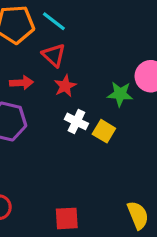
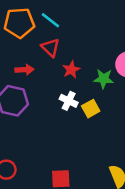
red star: (65, 86) -> (71, 70), moved
yellow square: (104, 131) -> (91, 109), turned 30

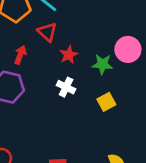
red arrow: (24, 70) -> (20, 55), turned -66
yellow square: (91, 109) -> (106, 102), moved

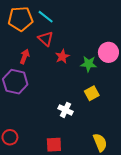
white cross: (66, 87) -> (65, 110), moved

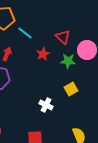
cyan line: (46, 17) -> (25, 33), moved
red triangle: (46, 39) -> (63, 37), moved

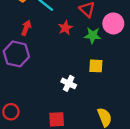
yellow square: (71, 89) -> (96, 66), turned 32

